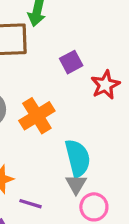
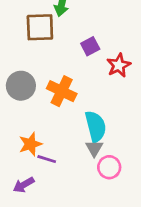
orange cross: (37, 116) -> (62, 91), turned -32
purple line: (30, 204) -> (47, 159), moved

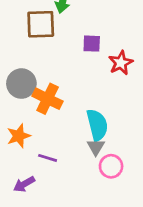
purple square: (90, 46) -> (92, 44), turned 30
orange cross: (62, 91) -> (48, 99), moved
orange star: (30, 144) -> (19, 136), moved

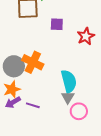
purple square: (92, 44) -> (57, 24), moved
gray circle: (21, 84) -> (14, 66), moved
purple arrow: (24, 184) -> (13, 102), moved

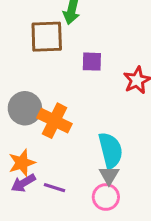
gray circle: (14, 66) -> (25, 108), moved
pink circle: (79, 111) -> (106, 197), moved

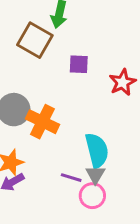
brown square: (47, 37) -> (35, 40), turned 32
purple line: (54, 188) -> (71, 178), moved

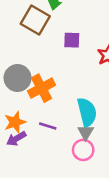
orange cross: (42, 122) -> (41, 88), turned 36
purple line: (71, 178) -> (48, 126), moved

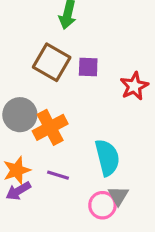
brown square: (35, 20) -> (52, 62), moved
gray triangle: (86, 132) -> (118, 196), moved

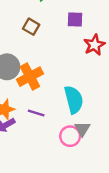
brown square: (52, 62) -> (31, 27), size x0.6
purple square: (88, 67) -> (75, 19), moved

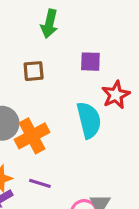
brown square: (31, 27) -> (34, 71), turned -35
cyan semicircle: (74, 100) -> (89, 120), moved

